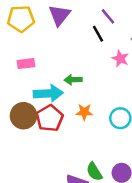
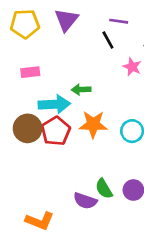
purple line: (108, 16) -> (119, 21), turned -42
orange star: (84, 112) -> (93, 124), size x1.5

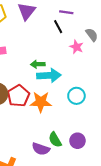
cyan arrow: (54, 104) -> (49, 75), moved
orange star: (93, 124) -> (41, 102), moved

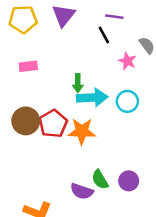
green arrow: (38, 64) -> (78, 83), turned -88
cyan circle: (76, 96) -> (127, 101), moved

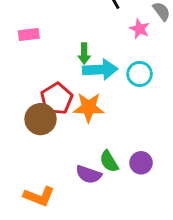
brown circle: (26, 121) -> (40, 119), moved

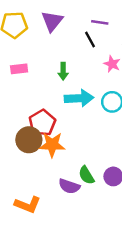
green arrow: (84, 54) -> (63, 71), moved
orange star: (89, 107) -> (52, 145), moved

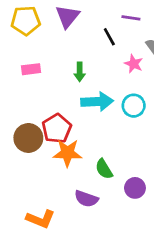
purple line: (100, 22) -> (131, 18), moved
brown circle: (29, 140) -> (28, 138), moved
green semicircle: (86, 175) -> (104, 169), moved

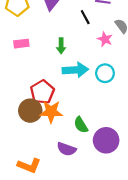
brown circle: (28, 138) -> (30, 111), moved
purple circle: (135, 188) -> (106, 140), size x1.5

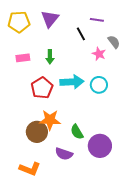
green arrow: (61, 46) -> (50, 57), moved
red pentagon: (42, 92) -> (42, 88), moved
brown circle: (30, 111) -> (37, 132), moved

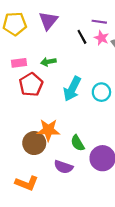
pink star: (99, 54) -> (101, 38), moved
green arrow: (50, 57) -> (48, 62), turned 80
cyan arrow: (72, 82) -> (72, 89), turned 120
red pentagon: (42, 88) -> (31, 85), moved

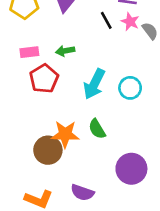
green semicircle: (78, 143) -> (97, 129), moved
purple semicircle: (63, 167) -> (82, 193), moved

